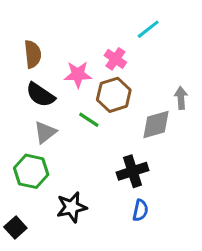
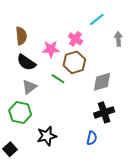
gray arrow: (181, 98) -> (118, 39), moved
black cross: (133, 171) -> (104, 112), moved

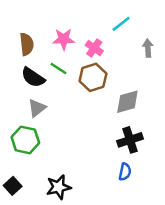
pink star: (51, 49) -> (64, 39), moved
green line: (58, 79) -> (59, 68), moved
black star: (47, 136) -> (59, 187), moved
blue semicircle: (92, 138) -> (125, 172), moved

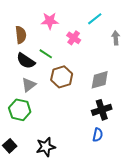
pink star: (64, 39) -> (50, 21), moved
brown hexagon: (93, 77) -> (62, 77), moved

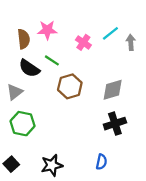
cyan line: (95, 19) -> (110, 33), moved
pink star: (50, 21) -> (47, 30), moved
gray triangle: (29, 85) -> (15, 92), moved
blue semicircle: (98, 135) -> (101, 162), moved

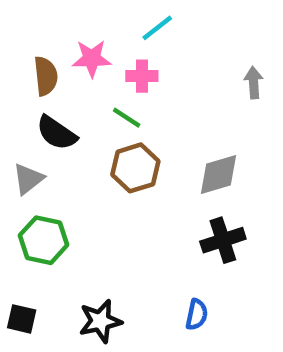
cyan line: (110, 33) -> (157, 28), moved
pink cross: (83, 42) -> (142, 76), moved, turned -35
green line: (52, 60) -> (127, 118), moved
black square: (11, 164) -> (22, 319), turned -35

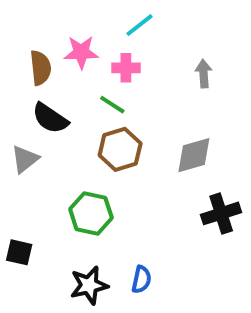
gray arrow: (254, 83) -> (204, 74), moved
green hexagon: (43, 240) -> (91, 213), moved
black cross: (223, 240) -> (221, 213), moved
blue semicircle: (197, 315) -> (141, 279), moved
black square: (22, 319) -> (19, 252), moved

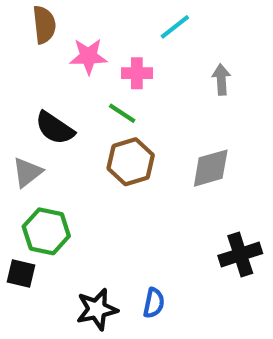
cyan line: (140, 25) -> (175, 27), moved
brown semicircle: (40, 68) -> (44, 25), moved
green hexagon: (91, 213) -> (46, 231), moved
black cross: (221, 213) -> (240, 254), moved

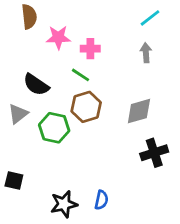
cyan line: (175, 27) -> (150, 18), moved
green hexagon: (46, 231) -> (54, 128), moved
black cross: (240, 254) -> (154, 153), moved

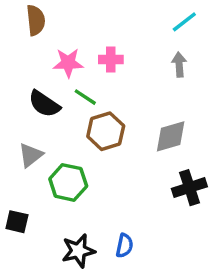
pink star: (58, 37) -> (68, 63), moved
green line: (81, 75) -> (85, 97), moved
gray triangle: (18, 114) -> (31, 155), moved
green hexagon: (54, 128) -> (68, 182), moved

